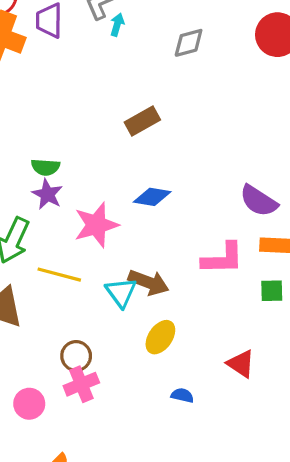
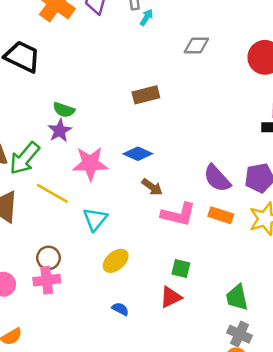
brown arrow: (149, 282) -> (152, 187), moved, size x0.7
green square: (272, 291) -> (181, 269), moved
red triangle: (241, 364) -> (171, 297), turned 45

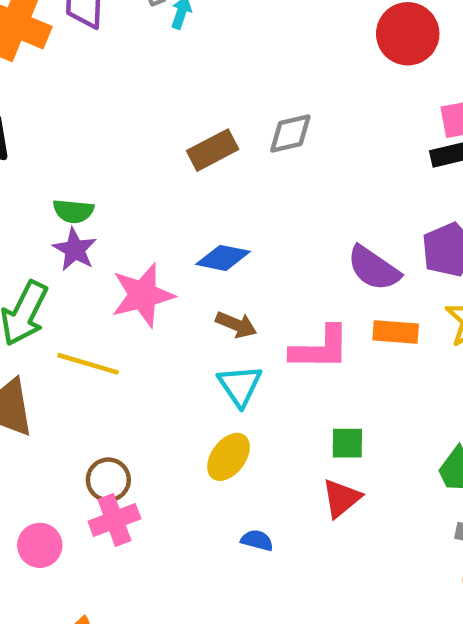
gray diamond: (196, 45) -> (290, 133), moved
brown arrow: (152, 187) -> (236, 325), moved
cyan triangle: (95, 219) -> (240, 386), moved

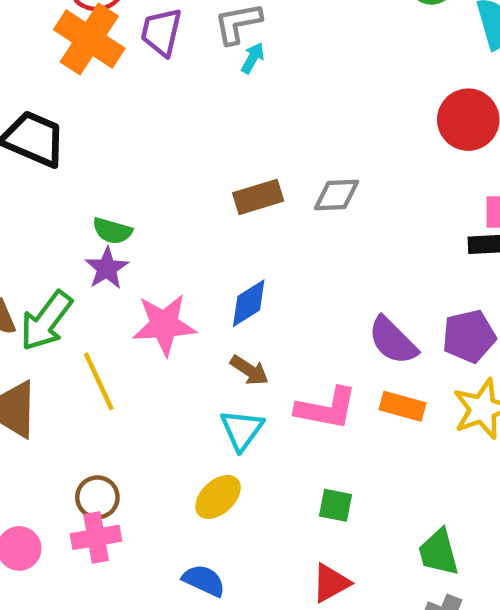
blue diamond: (223, 258) -> (249, 303), turned -54
yellow line: (88, 364) -> (99, 381), turned 38
red triangle: (341, 498) -> (331, 583), moved
blue semicircle: (257, 540) -> (204, 581), moved, size x1.4

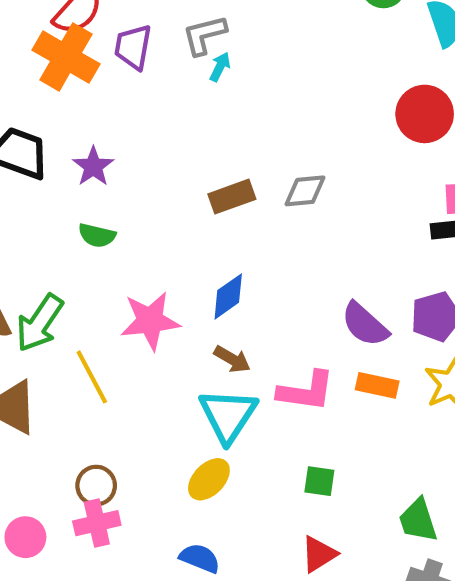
purple star: (107, 268) -> (93, 166), moved
cyan triangle: (242, 430) -> (228, 415), size x1.4

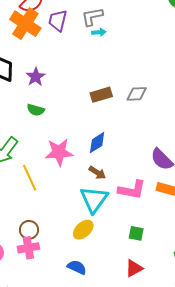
cyan arrow: (220, 67) -> (99, 32), turned 56

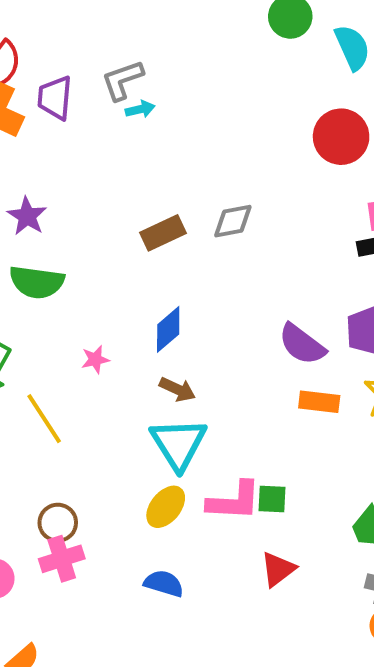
green semicircle: (36, 110) -> (37, 282), size x1.5
pink star: (59, 152) -> (95, 360), size x0.5
pink L-shape: (132, 190) -> (234, 501), moved

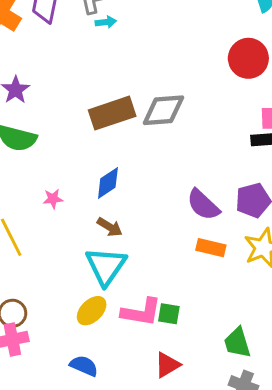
gray diamond: (233, 221) -> (163, 110), size x1.4
brown rectangle: (163, 233) -> (112, 113), size x1.4

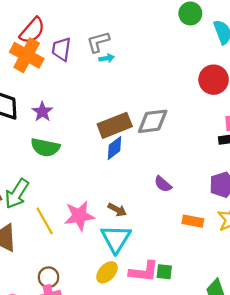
blue diamond: (108, 183) -> (115, 148), moved
pink star: (53, 199) -> (79, 216), moved, size x2.0
purple semicircle: (203, 205) -> (163, 184), moved, size x0.7

